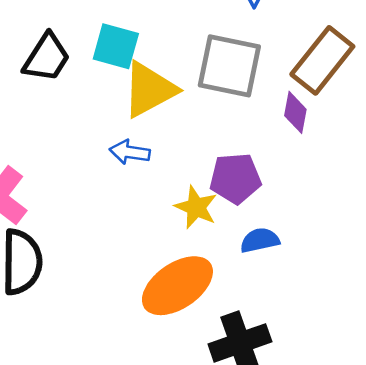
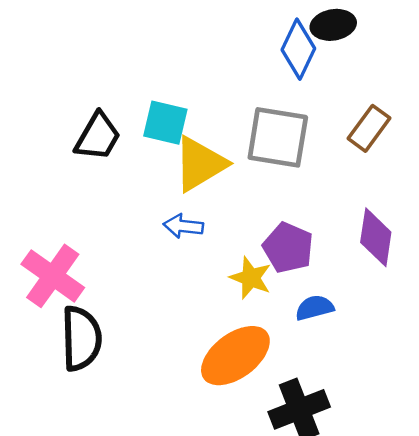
brown rectangle: (322, 60) -> (369, 128), size x0.7
purple diamond: (295, 112) -> (376, 237), moved, size x1.4
purple pentagon: (235, 178) -> (288, 248), turned 30

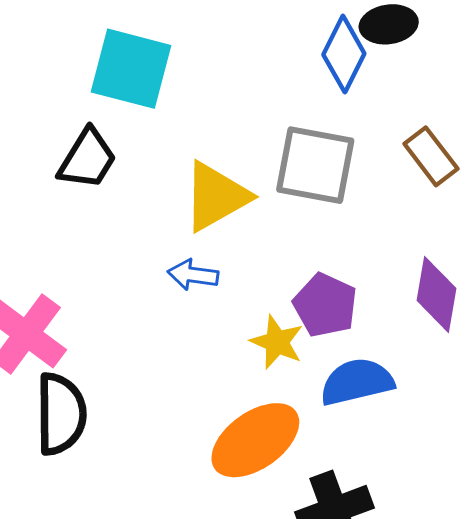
cyan square: (165, 123) -> (131, 69), moved, size x1.4
brown rectangle: (369, 128) -> (431, 156), turned -75
blue semicircle: (315, 308) -> (357, 382), size x1.5

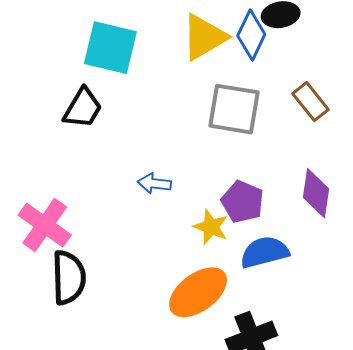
yellow triangle: (216, 197) -> (204, 37), moved

